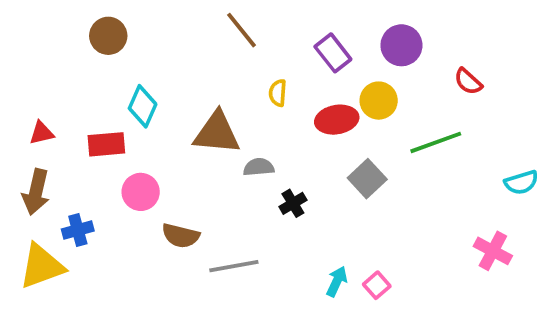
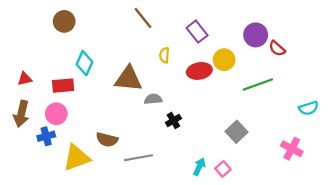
purple circle: (401, 45) -> (256, 35), moved
gray square: (367, 179) -> (236, 132), moved
pink circle: (141, 192) -> (56, 114), moved
yellow triangle: (42, 266) -> (77, 158), moved

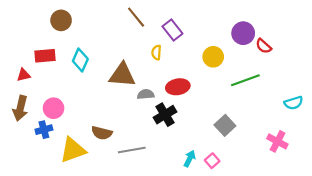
purple rectangle: (197, 32) -> (172, 30), moved
red ellipse: (199, 71) -> (178, 87), moved
red rectangle: (63, 86) -> (45, 56), moved
black cross: (173, 120) -> (165, 115), size x1.5

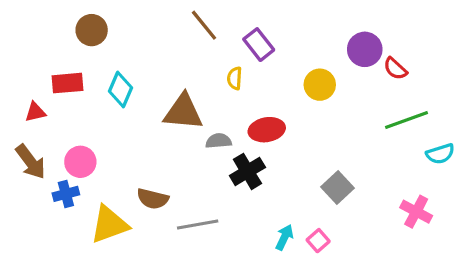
green line: (245, 80) -> (407, 120), moved
brown arrow: (20, 108) -> (31, 162), turned -50

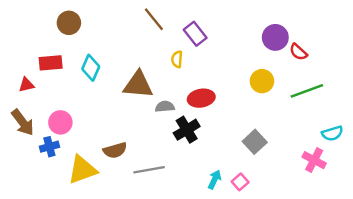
yellow circle: (320, 85) -> (262, 81), moved
cyan semicircle: (440, 154) -> (332, 133), moved
brown semicircle: (153, 199) -> (115, 150), turned -30

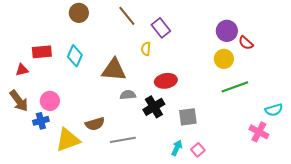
brown circle: (69, 23) -> (79, 13), moved
yellow circle: (262, 81) -> (224, 59), moved
green line: (307, 91) -> (235, 87), moved
gray semicircle: (165, 107) -> (128, 95), moved
gray square: (255, 142) -> (188, 117), moved, turned 36

